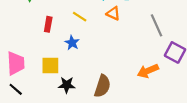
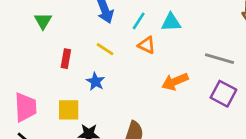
gray line: (157, 25) -> (219, 59), moved, turned -50
orange arrow: (148, 71) -> (175, 82), moved

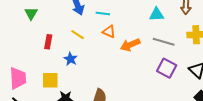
cyan line: (139, 21) -> (103, 13), turned 64
cyan triangle: (171, 22) -> (157, 14), moved
orange arrow: (175, 82) -> (130, 45), moved

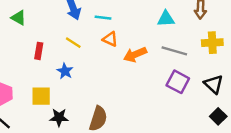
green triangle: (31, 13) -> (19, 18), turned -32

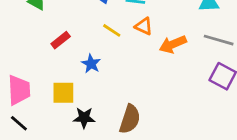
yellow line: (73, 43) -> (112, 30), moved
red rectangle: (39, 51) -> (61, 40), turned 42

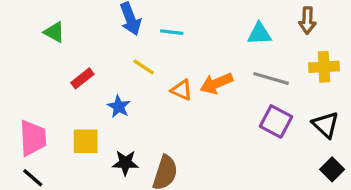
orange triangle: (144, 26) -> (182, 90), moved
black star: (84, 118) -> (125, 163), moved

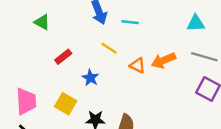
yellow square: (86, 141) -> (66, 104), turned 30

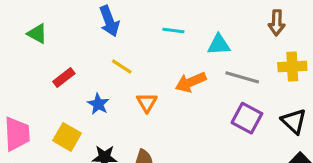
cyan line: (130, 22) -> (173, 31), moved
cyan triangle: (196, 23) -> (219, 45), moved
orange triangle: (137, 65) -> (147, 102), moved, turned 35

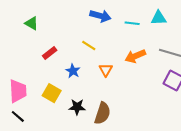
blue arrow: (109, 21) -> (100, 16), moved, turned -54
cyan line: (173, 31) -> (132, 23), moved
cyan triangle: (219, 45) -> (159, 18), moved

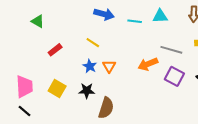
orange arrow: (135, 56) -> (148, 64), moved
blue star: (73, 71) -> (90, 66), moved
black star: (77, 107) -> (87, 91), moved

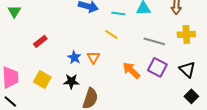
green triangle: (38, 21) -> (14, 11), moved, turned 32
yellow line: (93, 43) -> (111, 34), moved
orange arrow: (148, 64) -> (131, 70), moved, turned 66

